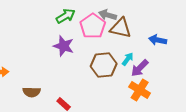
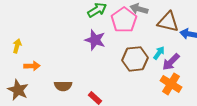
brown triangle: (121, 28) -> (168, 22), moved

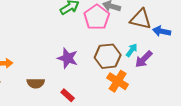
purple star: (95, 40) -> (68, 58), moved
orange cross: (171, 84) -> (118, 81), moved

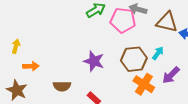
pink pentagon: (97, 17) -> (123, 20), turned -30
purple arrow: (144, 59) -> (171, 75), moved

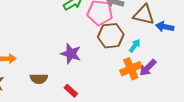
brown hexagon: (134, 59) -> (111, 36), moved
orange cross: (144, 84) -> (131, 69), moved, turned 35

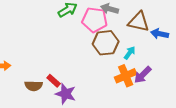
purple star: (71, 54) -> (66, 94), moved
red rectangle: (71, 91) -> (54, 81), moved

